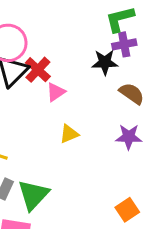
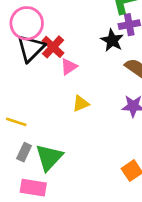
black star: (105, 62) -> (112, 40), turned 30

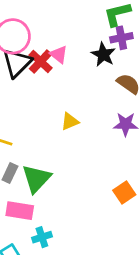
pink triangle: (69, 67) -> (59, 54), moved, turned -48

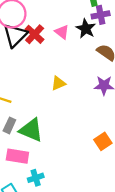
pink triangle: (59, 54) -> (62, 32), moved
green triangle: (36, 179) -> (31, 130), turned -50

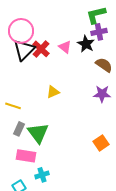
yellow triangle: (58, 83) -> (53, 92), moved
green triangle: (31, 130) -> (38, 133), turned 30

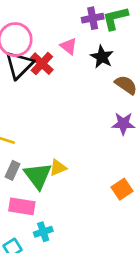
purple cross: (99, 32) -> (93, 18), moved
pink triangle: (65, 47) -> (69, 46), moved
yellow triangle: (53, 92) -> (58, 168), moved

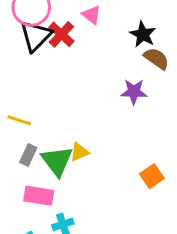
black star: (102, 57) -> (143, 34), moved
purple star: (123, 124) -> (134, 92), moved

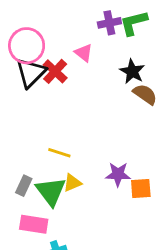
purple star: (134, 92) -> (118, 174), moved
yellow line: (19, 120) -> (59, 153), moved
orange square: (152, 176) -> (141, 189), moved, turned 30

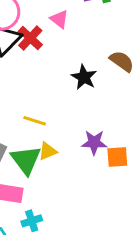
black star: (132, 71) -> (84, 77), moved

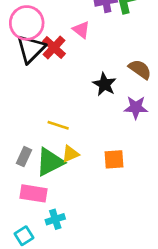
purple star: (94, 142) -> (136, 107), moved
orange square: (117, 157) -> (114, 159), moved
green triangle: (26, 160) -> (50, 162), turned 40

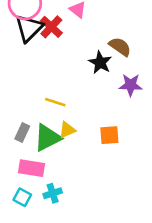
brown semicircle: (140, 69) -> (120, 47), moved
cyan square: (24, 236) -> (22, 197), moved, turned -30

